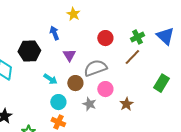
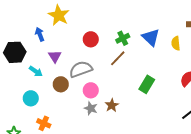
yellow star: (73, 14) -> (59, 15), size x1.5
cyan arrow: (50, 79) -> (36, 71), moved
cyan circle: (58, 102) -> (31, 98), moved
gray star: (89, 104) -> (91, 108), moved

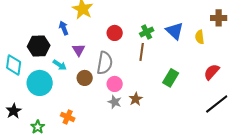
brown line: (118, 58) -> (142, 52), turned -36
gray semicircle: (81, 69) -> (105, 63), turned 120
cyan circle: (31, 98) -> (40, 83), moved, size x1.6

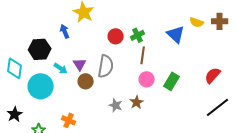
green cross: (147, 32) -> (138, 35), moved
yellow semicircle: (200, 37) -> (197, 22), moved, turned -64
purple triangle: (79, 50) -> (80, 64), moved
pink circle: (115, 84) -> (147, 79), moved

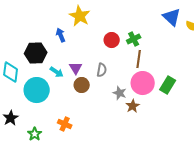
blue triangle: (176, 34) -> (172, 17), moved
gray semicircle: (106, 66) -> (102, 70), size x0.6
pink circle: (147, 79) -> (143, 83), size x1.5
gray star: (116, 105) -> (120, 93), moved

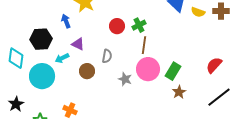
purple triangle: (76, 68) -> (78, 44), moved, turned -32
cyan arrow: (57, 72) -> (62, 58), turned 120
brown star: (133, 106) -> (179, 92), moved

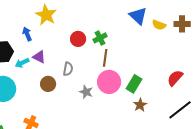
cyan arrow: (62, 58) -> (22, 63), moved

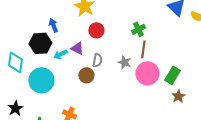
blue arrow: (27, 34) -> (53, 25), moved
red circle: (78, 39) -> (96, 30), moved
gray semicircle: (68, 69) -> (97, 60), moved
gray star: (86, 92) -> (124, 62), moved

